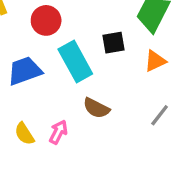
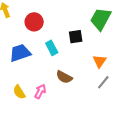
orange triangle: (155, 61) -> (100, 61), moved, turned -32
cyan rectangle: (75, 62) -> (52, 48), size x0.6

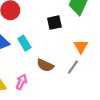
cyan rectangle: (52, 48) -> (24, 43), moved
gray line: (103, 82) -> (73, 67), moved

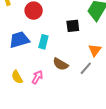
cyan rectangle: (24, 43) -> (43, 42), turned 40

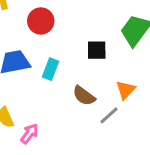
brown semicircle: (61, 64) -> (84, 96), moved
pink arrow: (37, 77) -> (29, 134), moved

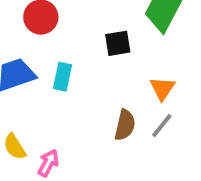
brown semicircle: (84, 96) -> (125, 125), moved, turned -105
gray line: (109, 115) -> (162, 125), moved

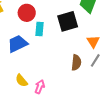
black square: (118, 43) -> (68, 21), size x1.5
cyan rectangle: (63, 77) -> (39, 29), moved

